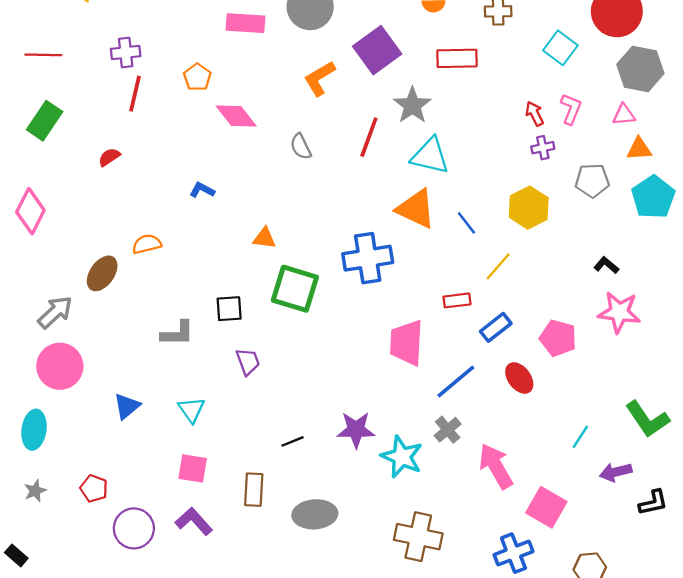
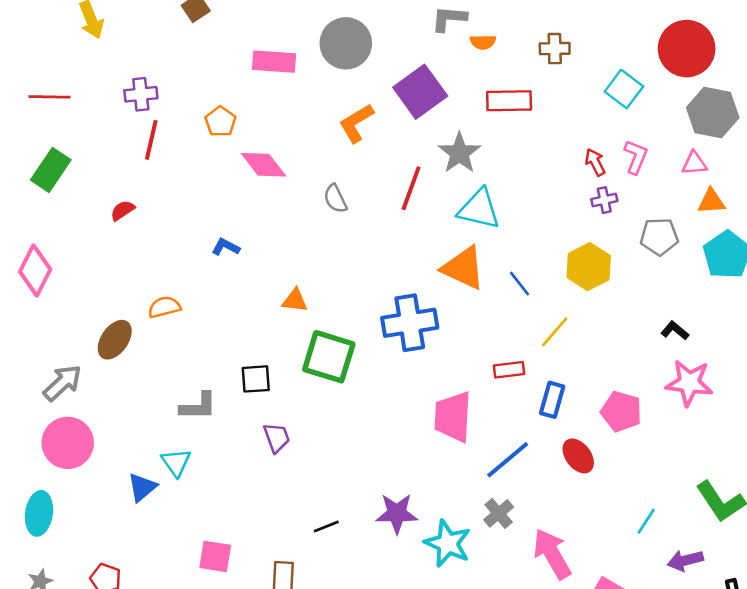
blue rectangle: (496, 327) -> (552, 400), turned -36
cyan triangle: (191, 410) -> (176, 462), moved

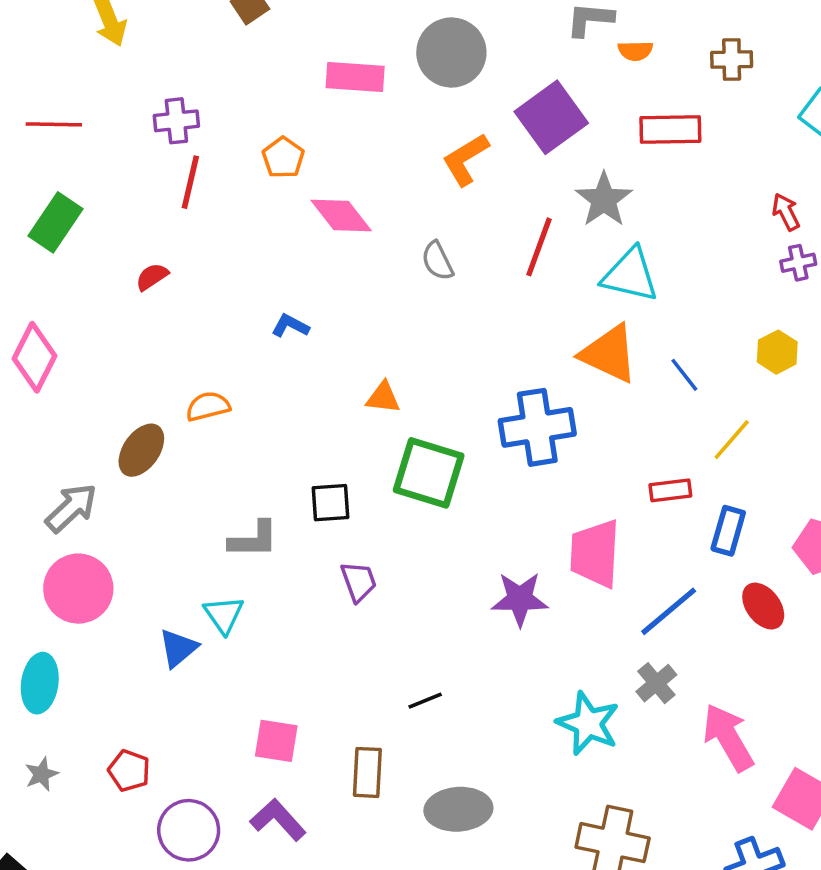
yellow hexagon: (589, 267) -> (777, 352), size x0.7
purple star: (397, 513) -> (520, 599), moved

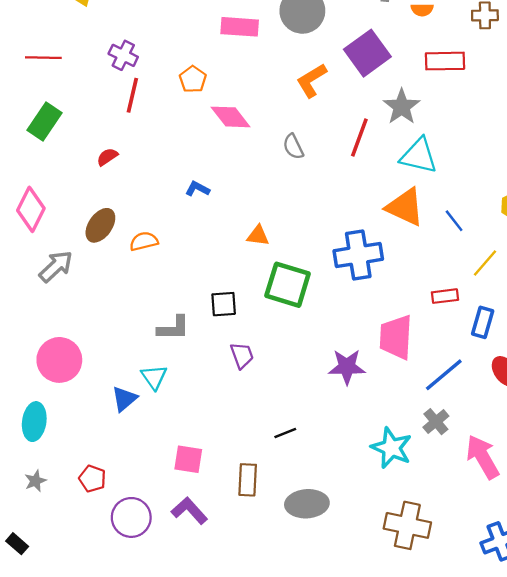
purple cross: (176, 121) -> (123, 55), turned 32
brown ellipse: (141, 450) -> (100, 225), moved
gray arrow: (71, 508) -> (56, 266), moved

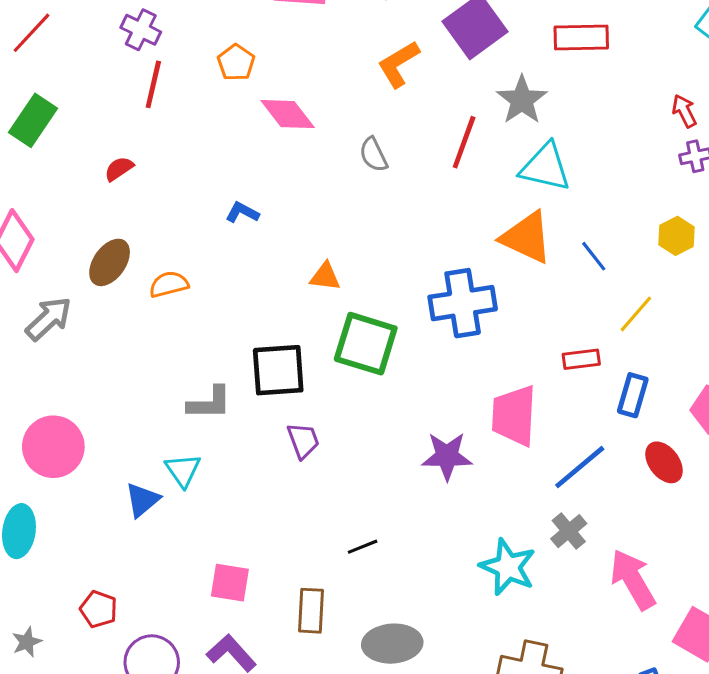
red line: (43, 58) -> (31, 33), turned -48
black square: (224, 304) -> (278, 370), size x1.5
gray star: (35, 481) -> (27, 642), moved

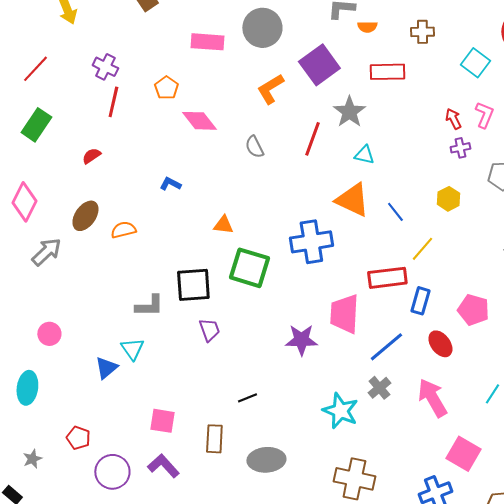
cyan triangle: (545, 167) -> (364, 155), size x0.6
red rectangle: (581, 359) -> (387, 278), size x1.6
pink circle: (53, 447) -> (49, 334), size x0.6
pink arrow: (633, 580) -> (432, 398), moved

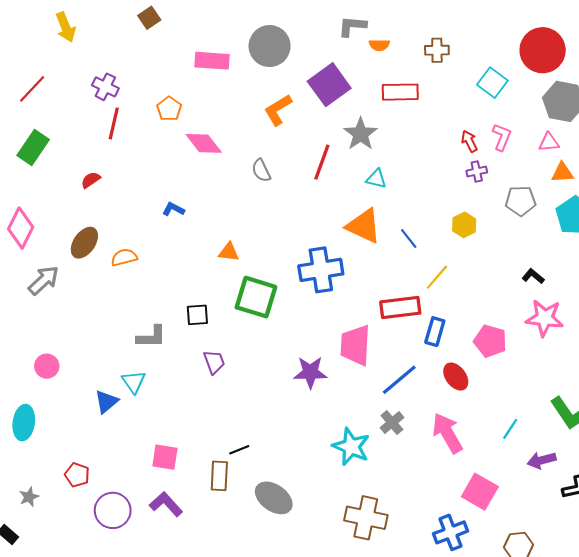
black square: (193, 285) -> (197, 315), size x0.6
black line: (247, 398) -> (239, 450), moved
gray ellipse: (266, 460) -> (274, 498), turned 39

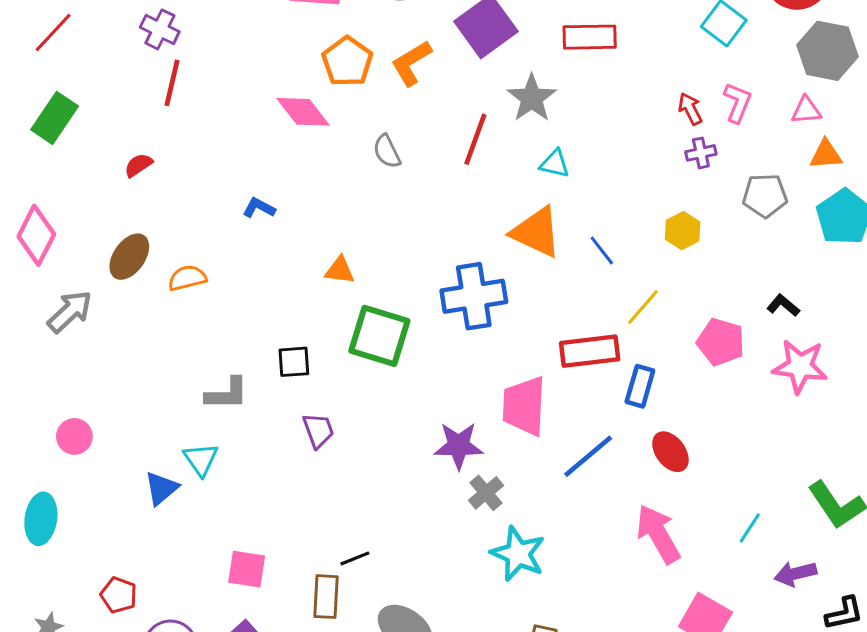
orange pentagon: (169, 109) -> (347, 61), moved, size x1.4
pink pentagon: (490, 341) -> (721, 342), moved
gray cross: (392, 423) -> (486, 493), moved

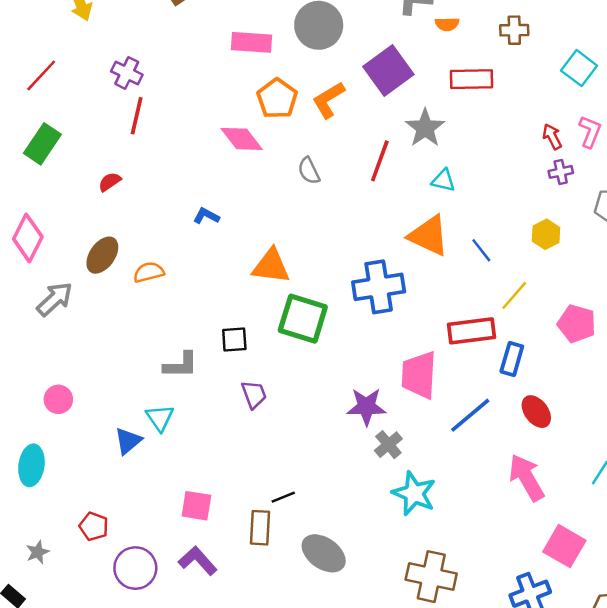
orange triangle: (340, 270) -> (271, 266), size x1.6

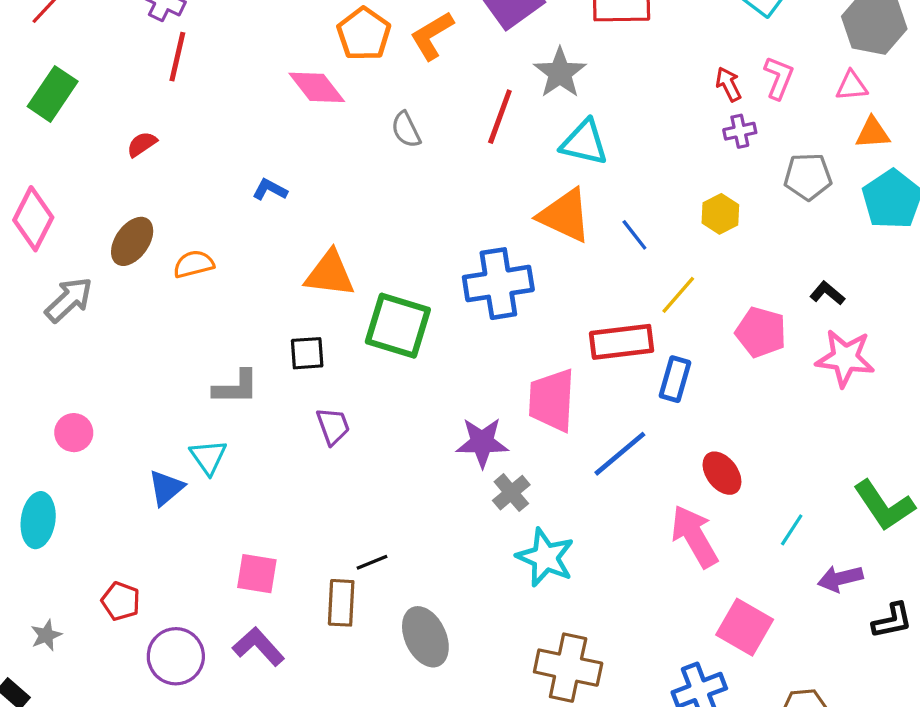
cyan triangle: (443, 181) -> (584, 143), size x1.5
orange triangle: (271, 266) -> (330, 274), moved
red ellipse: (536, 412) -> (722, 473), moved
gray ellipse: (324, 553) -> (425, 637), turned 30

